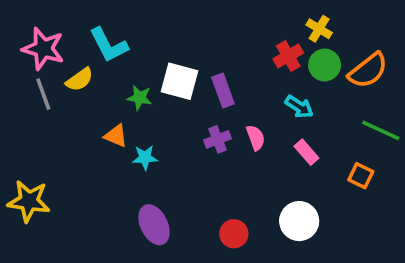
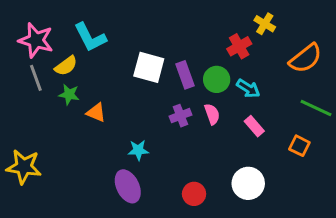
green circle: (325, 65) -> (217, 79), moved
green star: (139, 98) -> (69, 94), moved
cyan star: (145, 158) -> (138, 150), moved

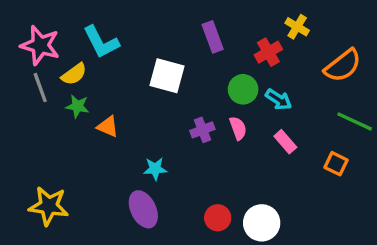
purple rectangle: (185, 75) -> (213, 37), moved
yellow star: (24, 167) -> (49, 206), moved
white circle: (248, 183) -> (262, 223), moved

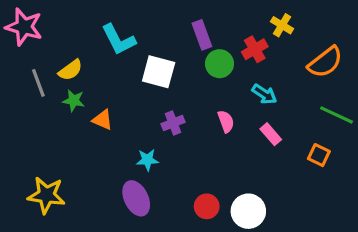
cyan L-shape: (101, 42) -> (119, 40), moved
pink star: (40, 45) -> (24, 27), moved
green circle: (243, 89) -> (220, 64), moved
purple cross: (202, 130) -> (173, 123), moved

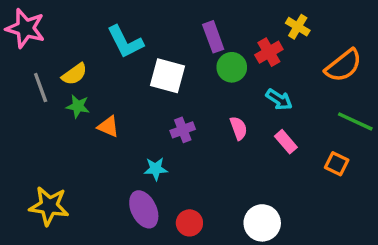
red circle: (207, 206) -> (189, 223), moved

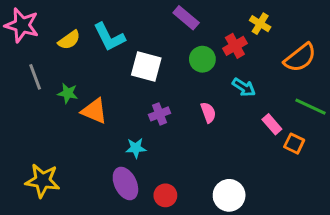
purple rectangle: (213, 37) -> (186, 18), moved, turned -30
yellow semicircle: (74, 74) -> (69, 40), moved
orange triangle: (108, 126) -> (94, 111), size x1.4
pink rectangle: (286, 142) -> (272, 124), moved

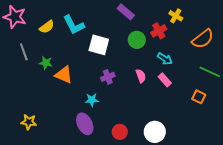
pink rectangle: (272, 124) -> (165, 80), moved
yellow star: (43, 181) -> (29, 122), size x0.7
red circle: (165, 195) -> (120, 132), moved

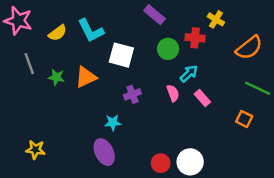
red cross: (159, 31) -> (195, 38), turned 35
cyan arrow: (165, 59) -> (189, 73), moved, turned -77
orange triangle: (64, 75) -> (86, 77), moved, turned -48
red circle: (120, 132) -> (161, 163), moved

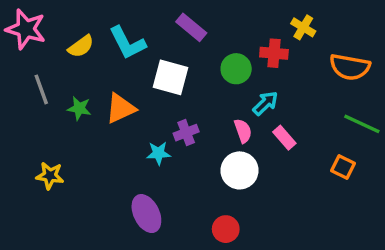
purple rectangle: (155, 15) -> (191, 27), moved
orange semicircle: (249, 48) -> (350, 67), turned 48
cyan star: (113, 123) -> (158, 153), moved
yellow star: (35, 150) -> (50, 176), moved
white circle: (190, 162) -> (240, 170), moved

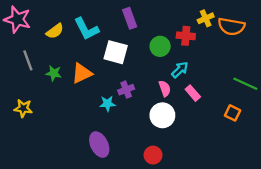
purple rectangle: (191, 27) -> (130, 18), turned 30
yellow cross: (303, 27) -> (206, 18), turned 35
orange semicircle: (350, 67) -> (231, 26), moved
yellow star: (50, 176) -> (23, 108), moved

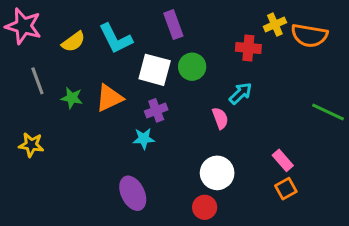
green circle: (160, 46) -> (192, 67), moved
purple cross: (126, 90) -> (156, 110), moved
pink rectangle: (193, 93) -> (283, 160), moved
orange square: (233, 113) -> (286, 189), moved, turned 35
white circle: (162, 115) -> (217, 173), moved

